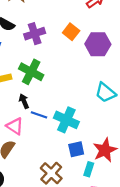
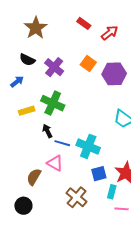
purple cross: (35, 34) -> (54, 67), turned -30
pink triangle: (15, 126) -> (55, 163), moved

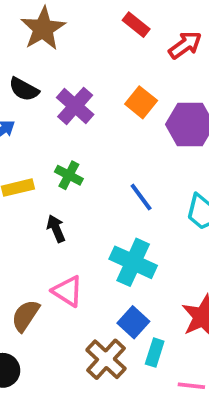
green cross: (53, 103) -> (69, 175), size x0.6
blue line: (62, 143) -> (141, 197), moved, turned 35
blue square: (99, 174) -> (133, 322), moved, turned -35
cyan rectangle: (112, 192) -> (155, 353), moved

